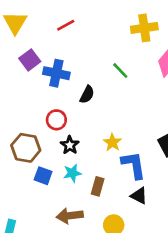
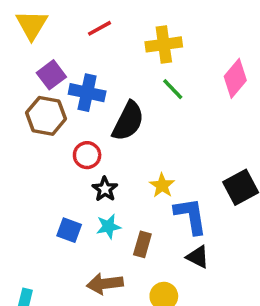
yellow cross: (144, 28) -> (164, 44), moved
black semicircle: (87, 95) -> (128, 121), size x1.6
brown hexagon: (26, 148) -> (46, 116), moved

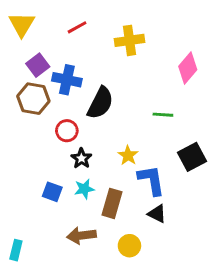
green line: (173, 89) -> (163, 115), moved, turned -42
brown rectangle: (142, 244) -> (112, 203), size x1.4

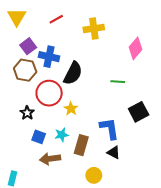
red circle: (67, 131) -> (49, 93), size x1.6
yellow star: (128, 155) -> (71, 109), moved
black star: (81, 158) -> (27, 113), moved
brown arrow: (81, 235) -> (50, 159), moved

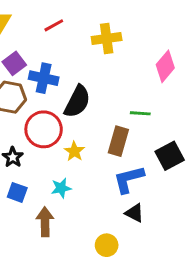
blue L-shape: (109, 128) -> (129, 179), turned -95
blue square: (39, 137) -> (17, 192), moved
brown rectangle: (81, 145) -> (118, 141), moved
brown arrow: (50, 159) -> (45, 222), turned 96

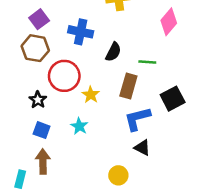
blue cross: (44, 78) -> (81, 32), moved
black semicircle: (77, 102) -> (113, 52), moved, size x0.7
cyan star: (61, 188) -> (79, 126), turned -30
brown arrow: (45, 222) -> (43, 162), moved

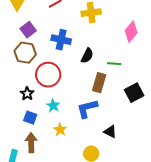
yellow star: (91, 95) -> (60, 130), moved
blue L-shape: (137, 119) -> (87, 109), moved
cyan star: (79, 126) -> (53, 106), moved

